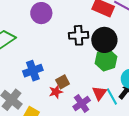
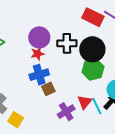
purple circle: (41, 13) -> (39, 37), moved
blue cross: (33, 71) -> (39, 75), moved
red star: (56, 92) -> (38, 54), moved

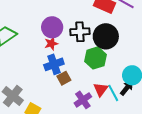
green hexagon: (93, 69) -> (95, 58), moved

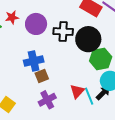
red star: (51, 44) -> (12, 17), moved
green hexagon: (95, 58) -> (101, 59), moved
purple cross: (83, 100) -> (47, 100), moved

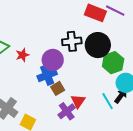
red star: (12, 17) -> (22, 55), moved
purple circle: (36, 24) -> (53, 60), moved
red triangle: (77, 91) -> (78, 101), moved

